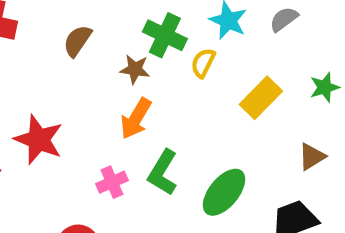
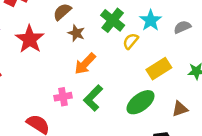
brown star: (135, 69) -> (76, 33), moved
red star: (39, 140) -> (30, 39), moved
green ellipse: (224, 192) -> (141, 102), moved

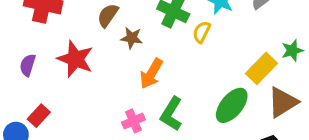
yellow rectangle: (159, 69) -> (261, 68), moved
brown triangle: (180, 109) -> (283, 102), size x1.5

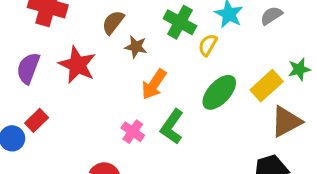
purple semicircle: (28, 65) -> (28, 68), size x1.4
green ellipse: (232, 105) -> (219, 92), moved
pink cross: (133, 121) -> (133, 132), turned -35

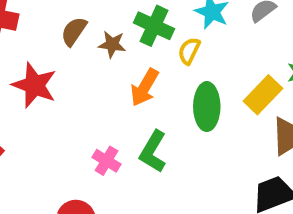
brown star: (136, 47) -> (112, 44), moved
orange arrow: (154, 84) -> (145, 87), moved
green ellipse: (219, 92) -> (207, 107), turned -39

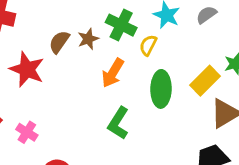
brown semicircle: (74, 31) -> (59, 42), moved
brown star: (112, 44) -> (88, 39), turned -30
pink cross: (106, 161) -> (27, 132), moved

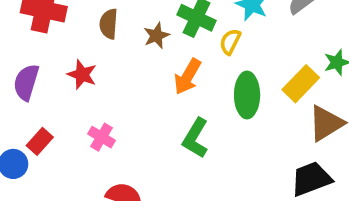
brown semicircle: (59, 42) -> (109, 24), moved, turned -30
red star: (27, 69) -> (82, 75), size x0.7
pink cross: (27, 132) -> (101, 137), moved

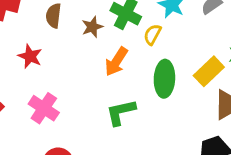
pink cross: (101, 137) -> (44, 108), size x1.4
green L-shape: (196, 138) -> (121, 112), turned 44

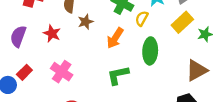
brown star: (92, 27) -> (86, 22), moved
yellow rectangle: (209, 71) -> (182, 22), moved

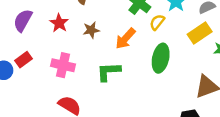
brown star: (86, 22) -> (91, 30), moved
pink cross: (62, 72) -> (63, 65), turned -30
green L-shape: (118, 75) -> (109, 72), moved

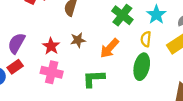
purple semicircle: (23, 20) -> (16, 43), moved
yellow semicircle: (157, 22) -> (146, 39), moved, turned -32
red star: (59, 23) -> (51, 46), moved

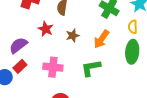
purple semicircle: (16, 43) -> (18, 45), turned 30
red star: (51, 46) -> (46, 29), moved

